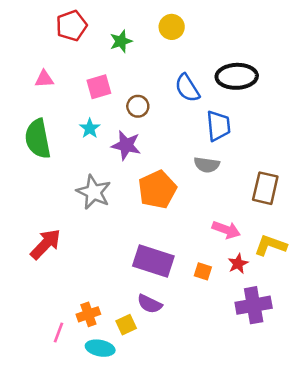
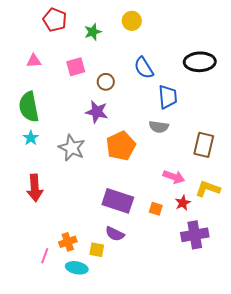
red pentagon: (72, 26) -> (55, 20), turned -30
black ellipse: (237, 76) -> (200, 62), moved
cyan star: (90, 128) -> (31, 138), moved
red arrow: (46, 244) -> (35, 188), turned 132
yellow square: (126, 325) -> (97, 250), turned 35

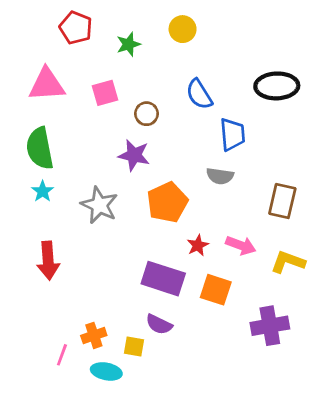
pink triangle: (34, 61) -> (47, 85), size x1.8
red star: (183, 203) -> (198, 245), moved
orange square: (156, 209) -> (216, 290), size x1.6

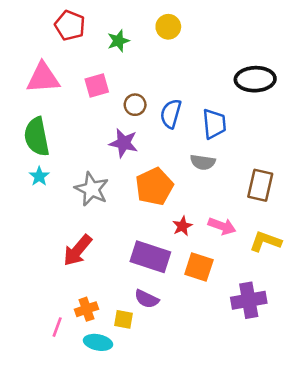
blue semicircle: (199, 94) -> (171, 114), moved, turned 48
red arrow: (48, 261) -> (78, 250), moved, turned 44

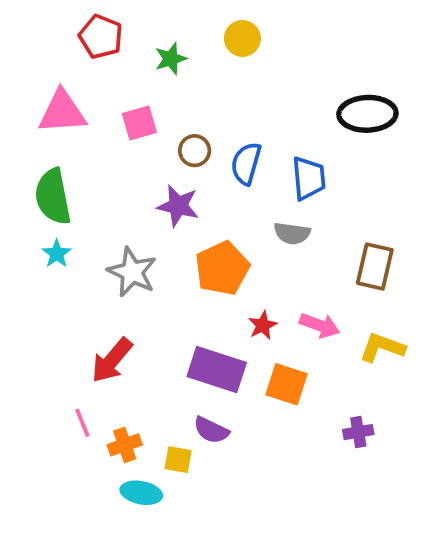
purple cross: (249, 300) -> (358, 432), size x0.6
pink line: (57, 327) -> (82, 423), moved, turned -42

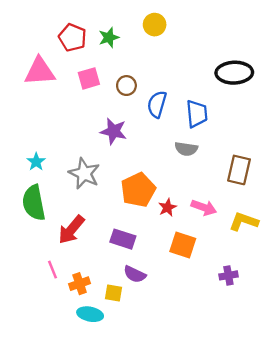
red pentagon: (101, 37) -> (72, 37), moved
brown circle: (195, 151) -> (126, 86), moved
green semicircle: (53, 197) -> (34, 203), moved
orange pentagon: (222, 268) -> (138, 190), moved
purple rectangle: (217, 369) -> (123, 239), moved, size x0.7

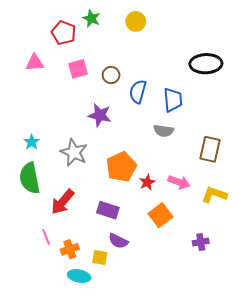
green star: (109, 37) -> (91, 18), moved, turned -30
pink triangle: (40, 71) -> (35, 63), size x0.7
orange square: (183, 245) -> (161, 215), turned 35

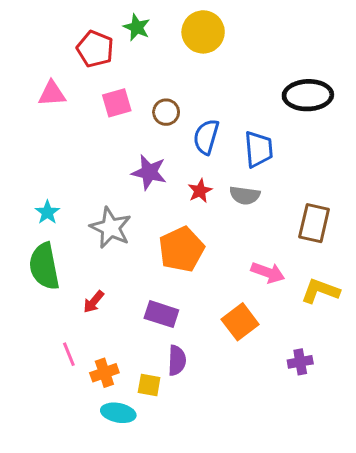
yellow circle: (136, 21) -> (203, 32), size x1.4
red star: (147, 182) -> (200, 191), moved
red arrow: (63, 202) -> (94, 302), size x0.6
purple semicircle: (118, 241) -> (177, 360), turned -114

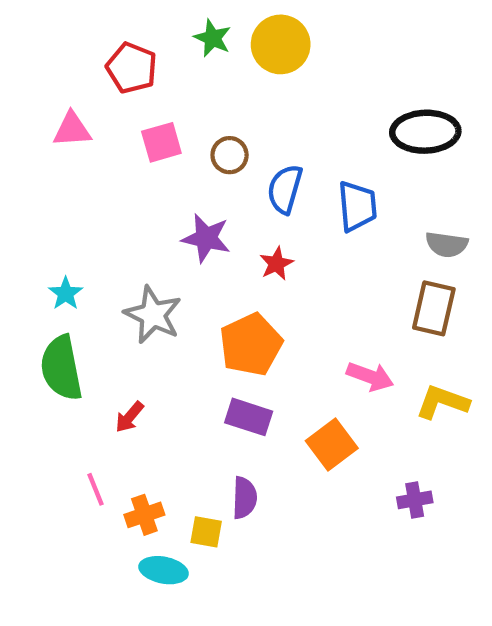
green star: (137, 27) -> (212, 38), moved
gray semicircle: (245, 195) -> (447, 245), moved
purple rectangle: (161, 314) -> (249, 417), moved

